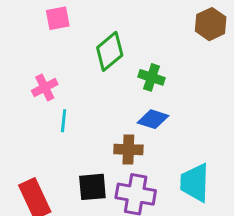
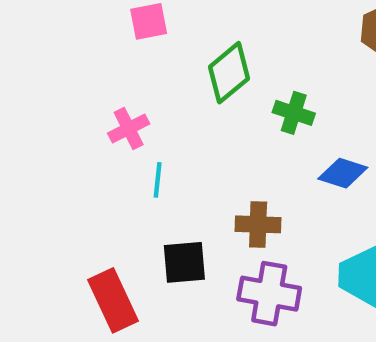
blue diamond: (153, 119) -> (343, 173), moved
black square: (92, 187) -> (184, 262), moved

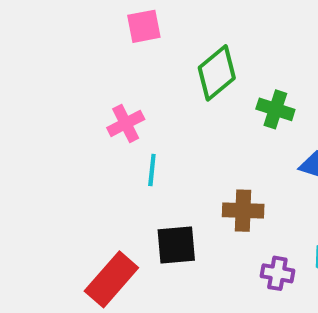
purple cross: (269, 294) -> (277, 273), moved, size x0.6
red rectangle: (113, 300) -> (111, 279), turned 66

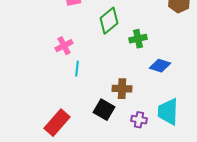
green cross: (275, 109) -> (138, 39), turned -30
black square: (176, 245) -> (104, 110), moved, turned 35

